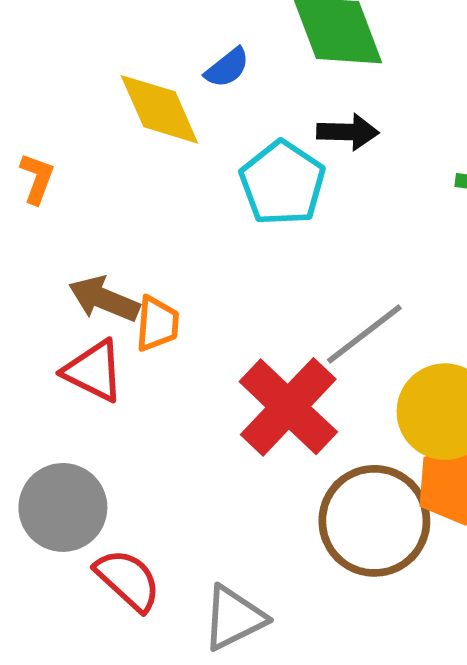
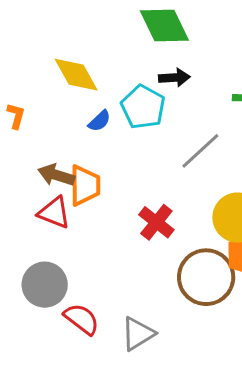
blue semicircle: (227, 68) -> (99, 121), moved
orange trapezoid: (157, 324) -> (85, 185), size x1.4
gray line: (364, 334) -> (200, 151), moved
red cross: (288, 407) -> (156, 222), size x0.7

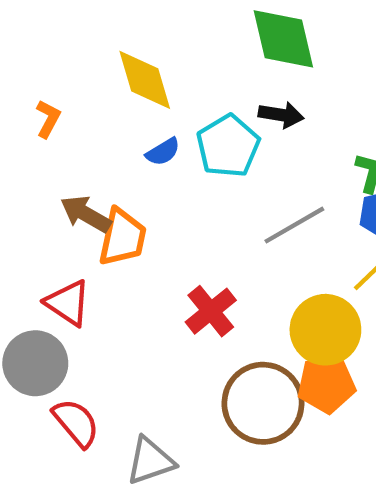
red triangle: (54, 213) -> (68, 303), moved

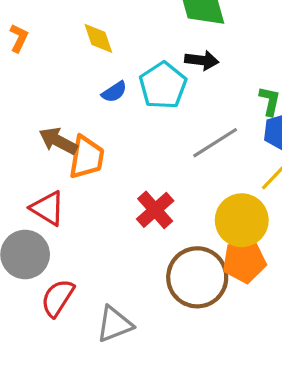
yellow diamond: (145, 80) -> (98, 38), size x0.7
orange L-shape: (48, 119) -> (19, 38), moved
red semicircle: (76, 423) -> (58, 298), turned -105

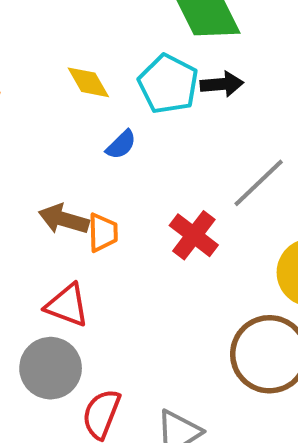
cyan pentagon: (163, 85) -> (168, 84), moved
orange trapezoid: (87, 157) -> (103, 233), size x0.7
red cross: (155, 210) -> (194, 235), moved

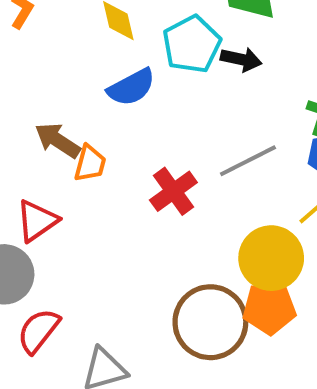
blue semicircle: (121, 145) -> (131, 87), size x1.5
red triangle: (67, 305) -> (37, 221), turned 48

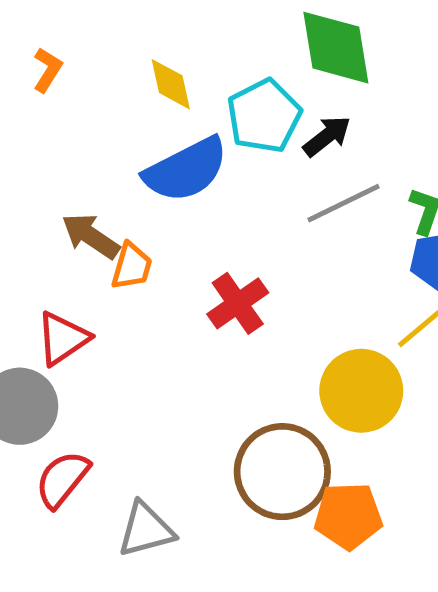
black arrow: (241, 59) -> (327, 136), turned -51
blue semicircle: (131, 87) -> (186, 170), size x1.4
gray line: (248, 161) -> (343, 203), moved
orange pentagon: (269, 308) -> (348, 516), moved

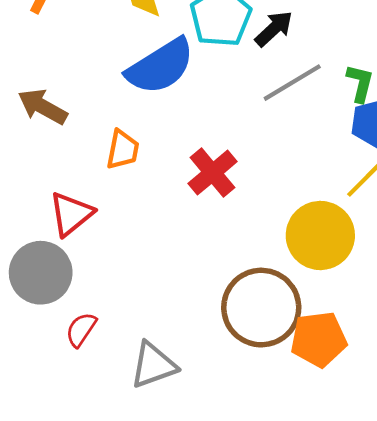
brown arrow: (91, 236) -> (43, 107), moved
red semicircle: (62, 479) -> (81, 330), size x0.7

